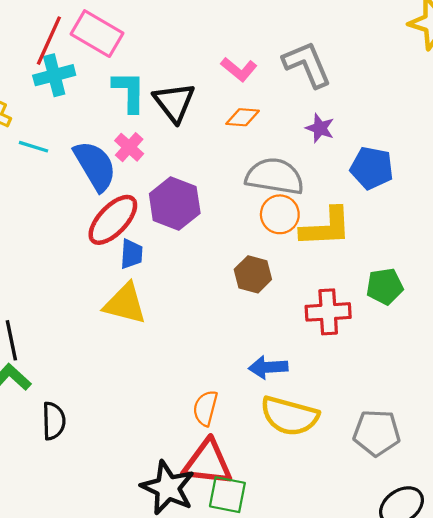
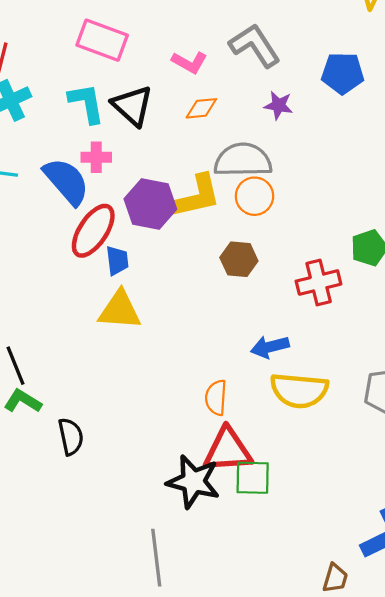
pink rectangle: (97, 34) -> (102, 40), moved
pink cross: (129, 147) -> (96, 157), turned -32
blue pentagon: (372, 168) -> (343, 73), moved
yellow L-shape: (326, 227) -> (196, 197), moved

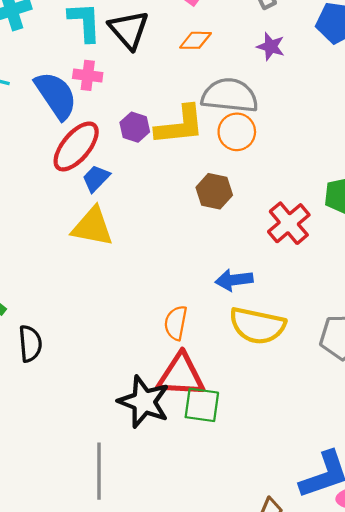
purple hexagon: (150, 204) -> (135, 127), size x0.6
blue trapezoid: (117, 261) -> (96, 178), turned -136
red cross: (319, 283) -> (289, 223), turned -33

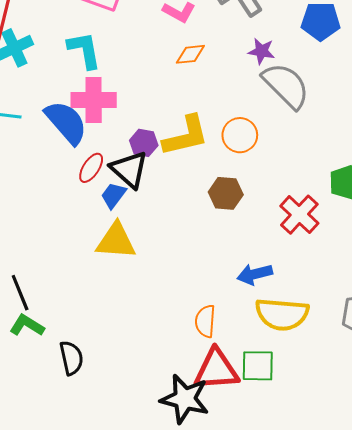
black triangle: (129, 30) -> (129, 170), moved
pink cross: (88, 75) -> (94, 100), size x1.6
gray semicircle: (230, 95) -> (286, 86), moved, turned 46
red ellipse: (76, 146) -> (91, 168), size x0.6
green square: (202, 405) -> (258, 366), moved

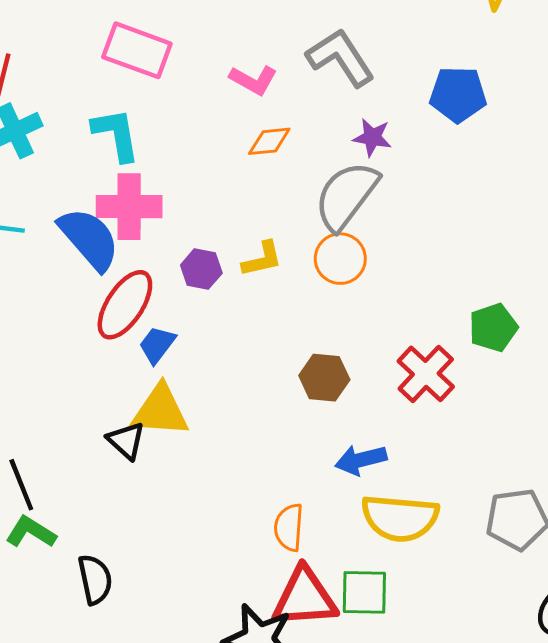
gray semicircle: (286, 86) -> (346, 196), moved, turned -98
yellow L-shape: (186, 136) -> (262, 259), size x0.6
red ellipse: (91, 168) -> (125, 305), size x1.6
black triangle: (129, 170) -> (126, 441), moved, size x0.7
brown hexagon: (226, 193) -> (324, 378), moved

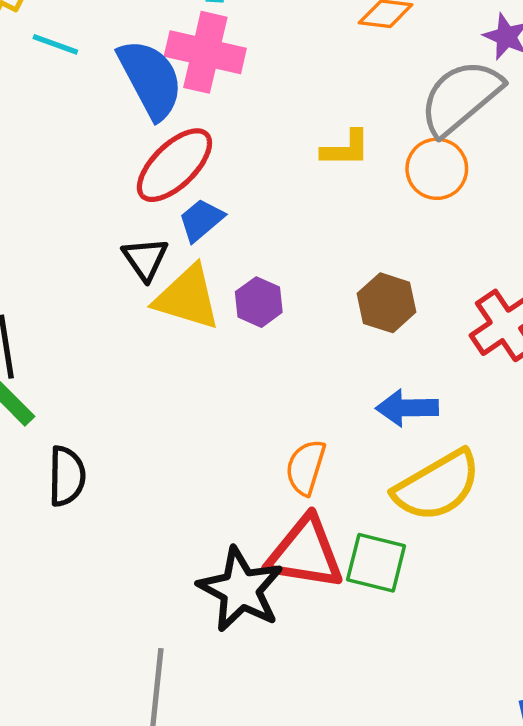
purple hexagon: (201, 269) -> (259, 302), moved
black triangle: (126, 441) -> (145, 259), moved
yellow semicircle: (400, 518) -> (437, 486), turned -48

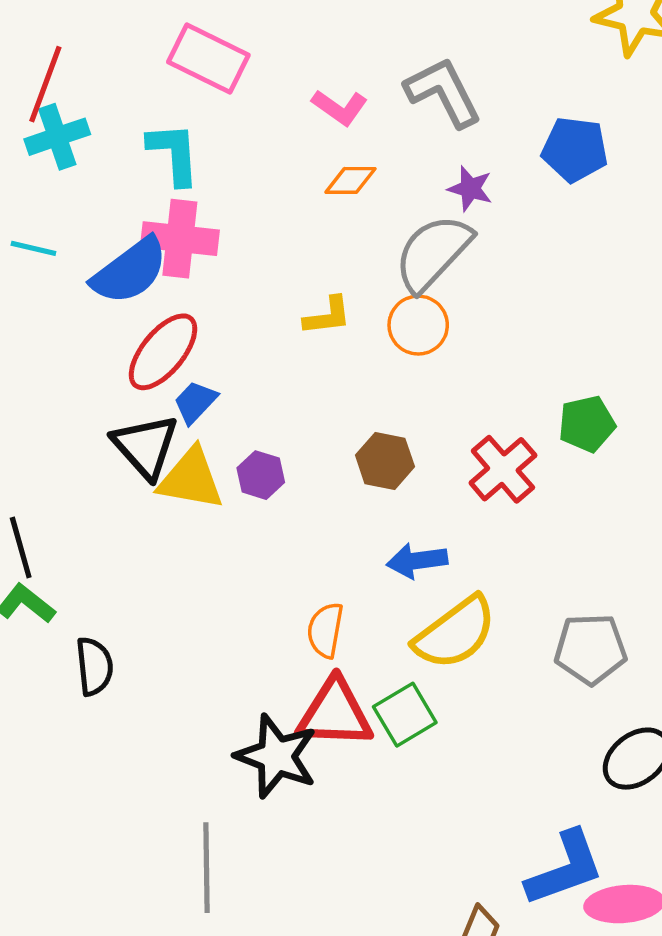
blue semicircle: (150, 79) -> (130, 271), turned 88
black triangle: (145, 259) -> (145, 446), size x1.5
green square: (376, 563) -> (405, 715), turned -38

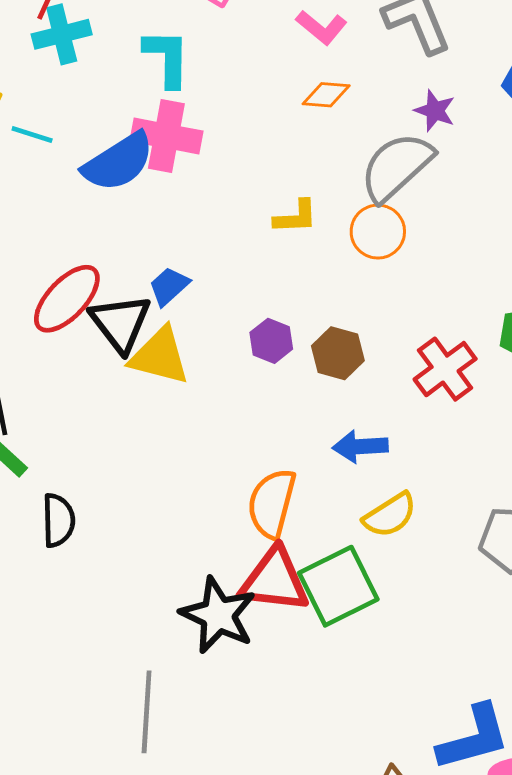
red ellipse: (163, 352) -> (67, 299), moved
purple hexagon: (261, 475) -> (271, 341), moved
orange semicircle: (325, 630) -> (272, 503), size x1.4
yellow semicircle: (455, 633) -> (390, 515), size x0.7
green square: (405, 715) -> (338, 586), size x1.4

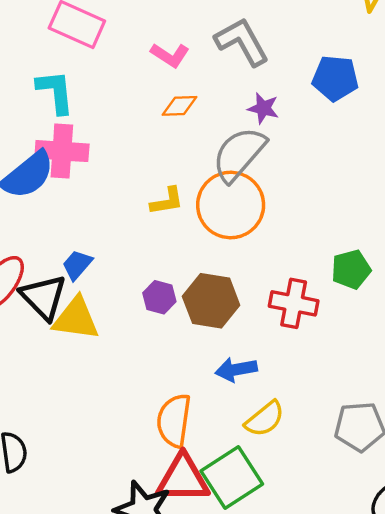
orange circle: (378, 232) -> (231, 205), size x1.6
brown hexagon: (338, 353) -> (211, 301), size x1.4
red cross: (445, 369) -> (294, 303), turned -36

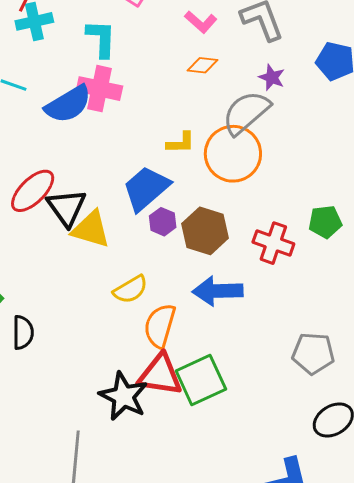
blue trapezoid: (77, 265) -> (146, 188), moved, size x1.8
blue arrow: (236, 370) -> (218, 291), size x1.4
yellow semicircle: (265, 419) -> (131, 289), moved

